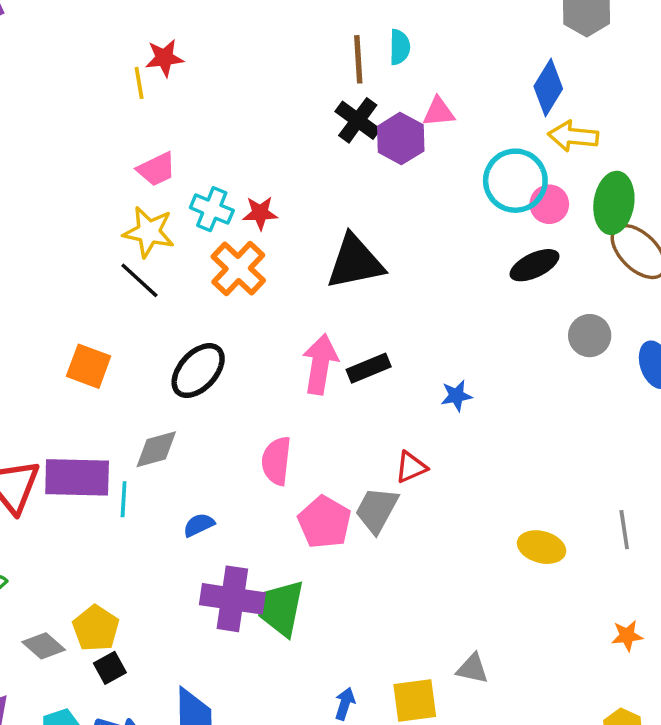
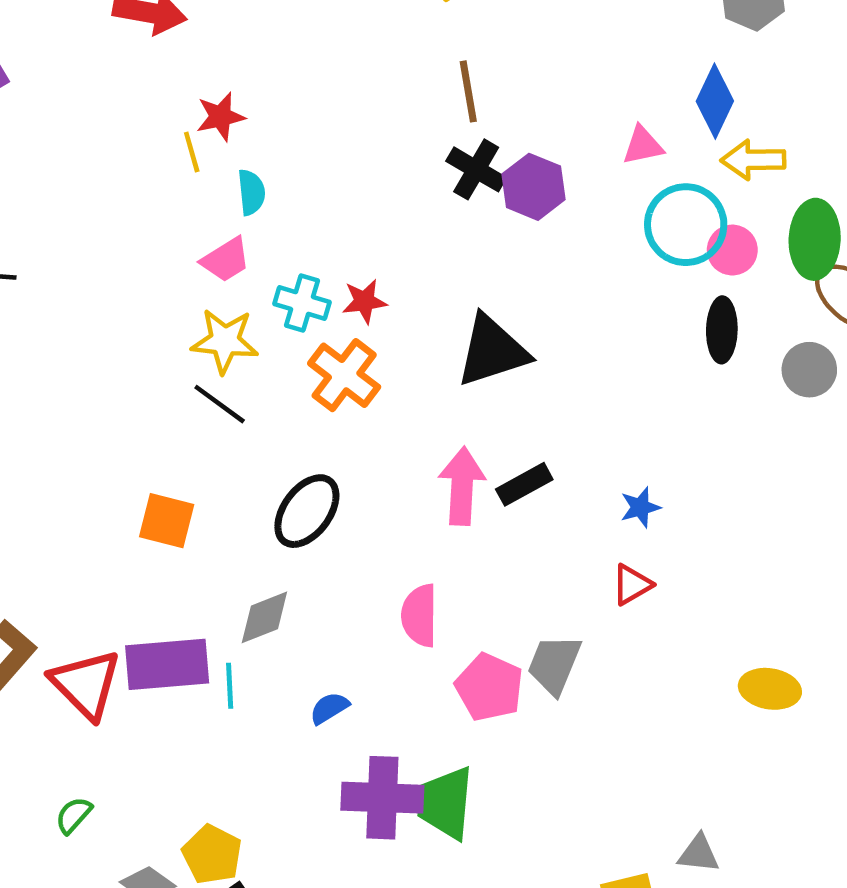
cyan semicircle: (400, 47) -> (251, 192), moved
pink triangle: (439, 112) -> (643, 146), moved
black ellipse: (534, 265) -> (722, 330), turned -57
gray circle: (590, 336) -> (809, 370), moved
red triangle: (411, 467) -> (632, 585), moved

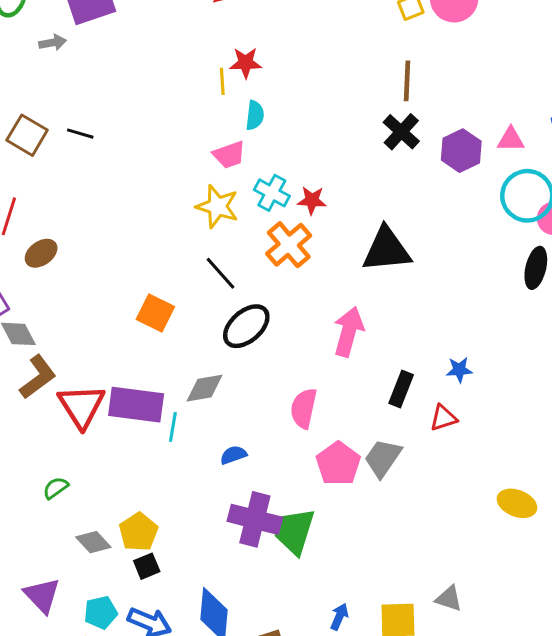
purple hexagon: (534, 187) -> (461, 151), moved
black line: (220, 404) -> (220, 273), moved
black rectangle: (524, 484) -> (401, 389), moved, turned -52

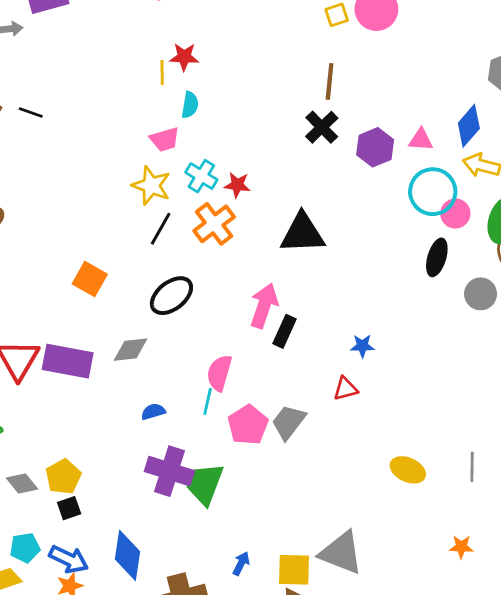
black line: (220, 273) -> (161, 229), moved, turned 68
black rectangle: (401, 389) -> (285, 331), moved
cyan line: (173, 427) -> (208, 401), moved
gray triangle: (449, 599) -> (341, 553), size x1.8

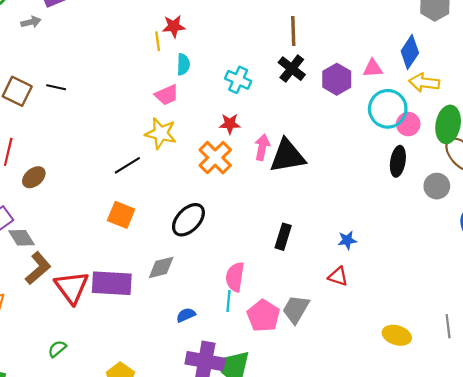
cyan cross: (201, 176) -> (238, 80), moved
black line: (161, 229) -> (127, 165), moved, turned 36
pink arrow: (264, 306) -> (262, 147), moved, size x0.7
red triangle: (345, 389) -> (338, 276), turned 40

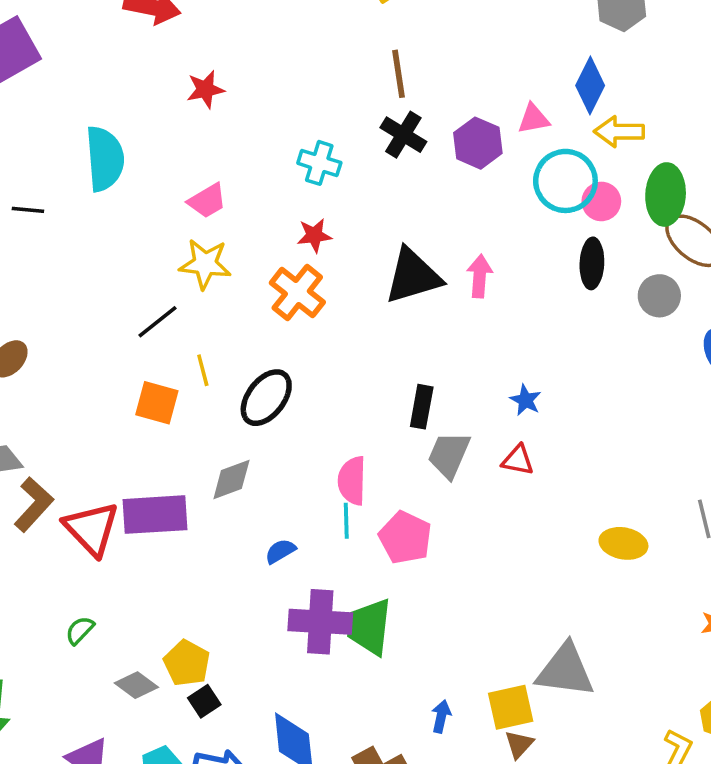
yellow line: (158, 41) -> (203, 370), moved
cyan semicircle: (183, 64) -> (105, 159), moved, size x1.8
pink arrow: (262, 147) -> (480, 276), moved
blue star: (347, 240) -> (526, 400), turned -30
gray trapezoid: (296, 309) -> (449, 455), moved

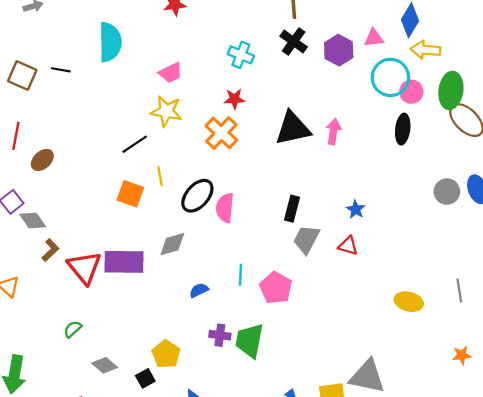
gray circle: (659, 296) -> (447, 192), moved
pink semicircle: (352, 481) -> (225, 208), moved
brown L-shape: (34, 504) -> (50, 250), size x0.7
purple cross: (320, 622) -> (220, 335), size x0.6
yellow pentagon: (187, 663) -> (166, 354), moved

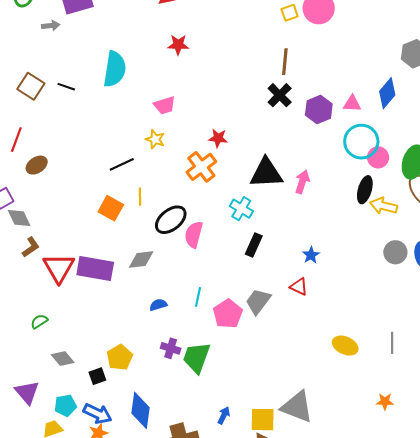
yellow arrow: (425, 50) -> (384, 206), moved
cyan cross: (241, 55) -> (241, 209), moved
yellow star: (166, 111) -> (155, 139), size x0.7
gray trapezoid: (306, 239) -> (258, 301), moved

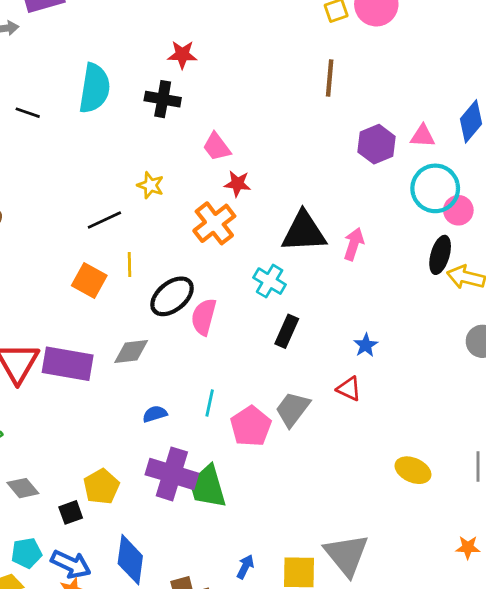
black cross: (280, 95) -> (163, 99), moved, turned -35
pink trapezoid: (165, 105) -> (217, 147), moved, turned 70
purple cross: (171, 348) -> (172, 474), size x1.8
green trapezoid: (197, 357) -> (208, 487), turned -36
gray triangle: (297, 407) -> (346, 555), turned 30

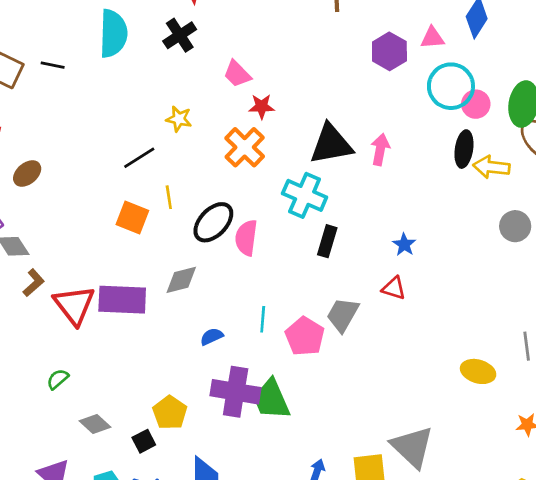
black cross: (163, 99) -> (180, 35), turned -36
cyan cross: (270, 281) -> (305, 195), size x1.4
yellow ellipse: (413, 470) -> (478, 371), moved

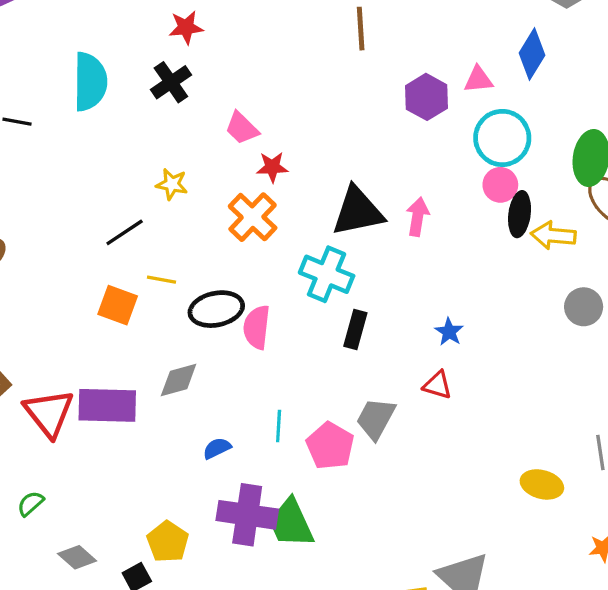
pink circle: (476, 104) -> (500, 185), moved
yellow line: (169, 197) -> (162, 280), turned -70
black ellipse: (213, 222) -> (216, 309), turned 36

